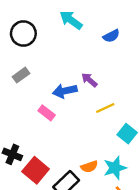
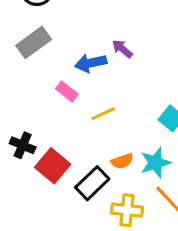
gray rectangle: (21, 75) -> (34, 42), size x1.5
yellow line: (105, 108) -> (103, 114), moved

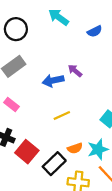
pink rectangle: (67, 91) -> (12, 105), moved

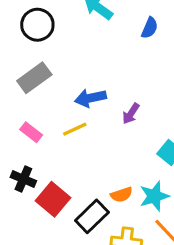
blue semicircle: (95, 31) -> (150, 28), turned -40
purple arrow: (75, 71) -> (131, 114), moved, turned -96
yellow line: (62, 116) -> (75, 129), moved

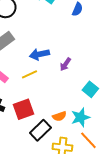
red square: (53, 199) -> (23, 109), moved, turned 30

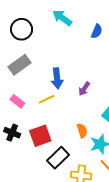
blue arrow: (39, 54) -> (57, 78), turned -84
orange semicircle: (59, 116) -> (82, 131), moved, turned -88

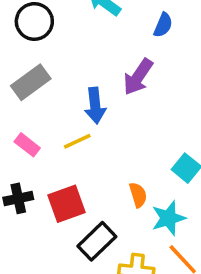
purple arrow: (84, 89) -> (138, 77), moved, size x1.5
black cross: (12, 133) -> (18, 198), turned -35

